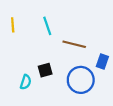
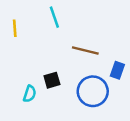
cyan line: (47, 26) -> (54, 17), moved

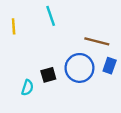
brown line: (85, 50) -> (97, 41), moved
blue circle: (93, 91) -> (79, 68), moved

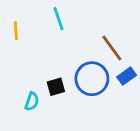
brown line: (97, 41) -> (112, 48), turned 40
blue rectangle: (110, 66) -> (127, 76), turned 35

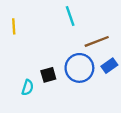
cyan line: (59, 19) -> (70, 16), moved
brown line: (112, 48) -> (97, 41), turned -75

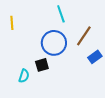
brown line: (97, 41) -> (84, 36), turned -35
blue circle: (79, 68) -> (54, 43), moved

